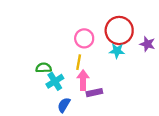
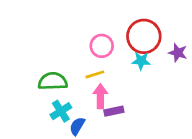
yellow line: (79, 62) -> (95, 74), turned 63
green semicircle: (44, 68) -> (53, 81), size x1.5
cyan cross: (55, 81) -> (61, 111), moved

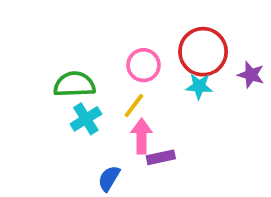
yellow line: (95, 74) -> (134, 105), turned -36
green semicircle: (53, 81) -> (74, 84), moved
cyan cross: (61, 111) -> (86, 119), moved

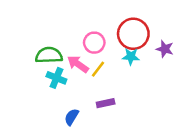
yellow line: (134, 105) -> (98, 69), moved
cyan cross: (86, 119) -> (56, 78), turned -36
pink arrow: (142, 136) -> (78, 64), moved, turned -55

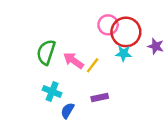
pink circle: (94, 43) -> (108, 25), moved
green semicircle: (49, 55) -> (46, 52), turned -70
cyan cross: (56, 78) -> (52, 92), moved

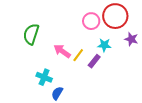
red circle: (126, 32) -> (115, 16), moved
green semicircle: (46, 52) -> (31, 34), moved
purple rectangle: (100, 97) -> (94, 61), moved, turned -40

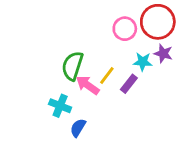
green semicircle: (31, 34) -> (72, 66), moved
purple star: (131, 39) -> (163, 53), moved
pink arrow: (62, 51) -> (88, 85), moved

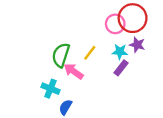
pink circle: (125, 29) -> (115, 24), moved
yellow line: (107, 75) -> (90, 53), moved
purple rectangle: (129, 84) -> (121, 68), moved

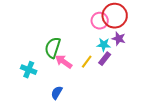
yellow line: (90, 53) -> (87, 62), moved
cyan cross: (50, 89) -> (29, 70), moved

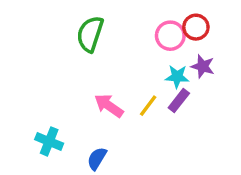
red circle: (115, 16) -> (196, 27), size x0.6
green semicircle: (53, 48) -> (90, 34), moved
cyan cross: (29, 70) -> (49, 141), moved

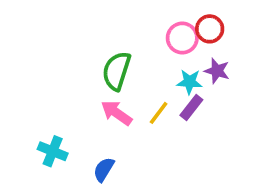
green semicircle: (90, 34) -> (117, 71), moved

